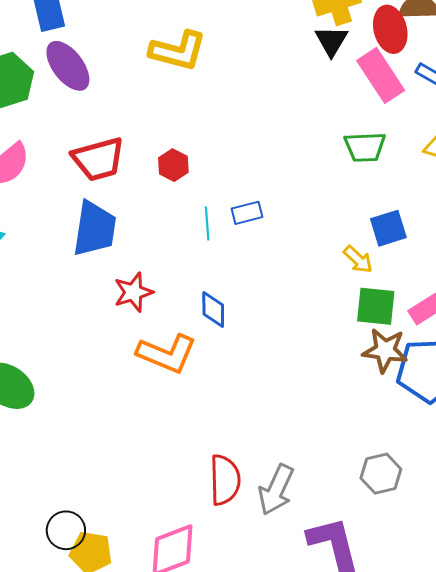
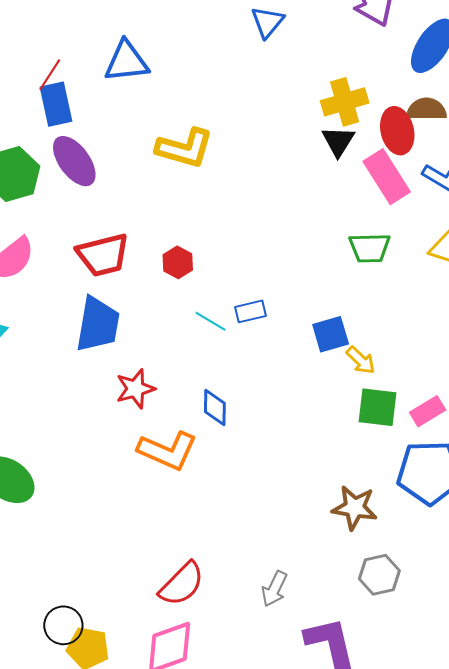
cyan line: (207, 223) -> (211, 321), turned -56
blue square: (388, 228) -> (331, 334), moved
brown star: (385, 350) -> (355, 508), moved
red semicircle: (225, 480) -> (182, 584), moved, turned 45
gray arrow: (276, 490) -> (274, 589), size x0.7

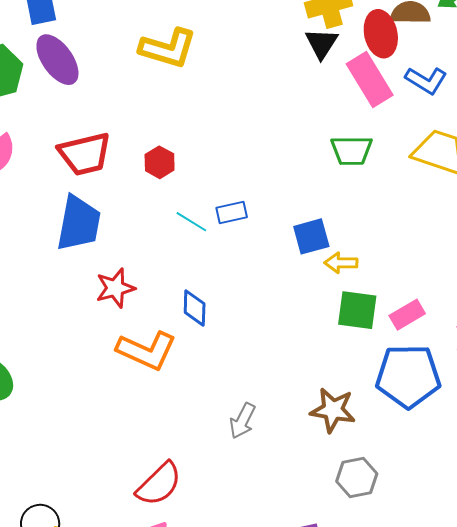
yellow arrow: (361, 360) -> (341, 263), turned 136
gray arrow: (274, 589) -> (242, 421), moved

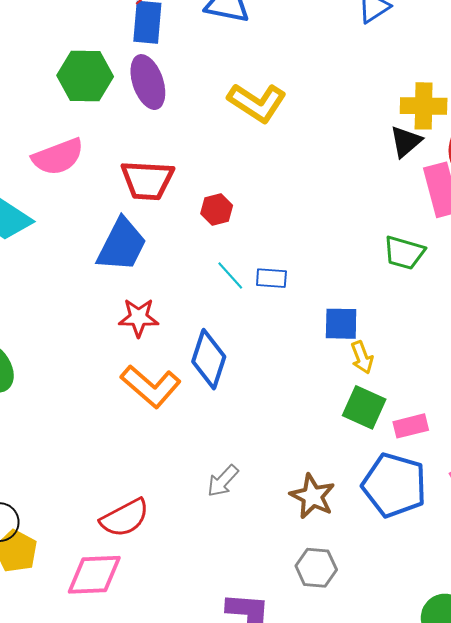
yellow arrow: (341, 263) -> (362, 357), turned -128
blue diamond: (195, 308) -> (209, 359), size x1.5

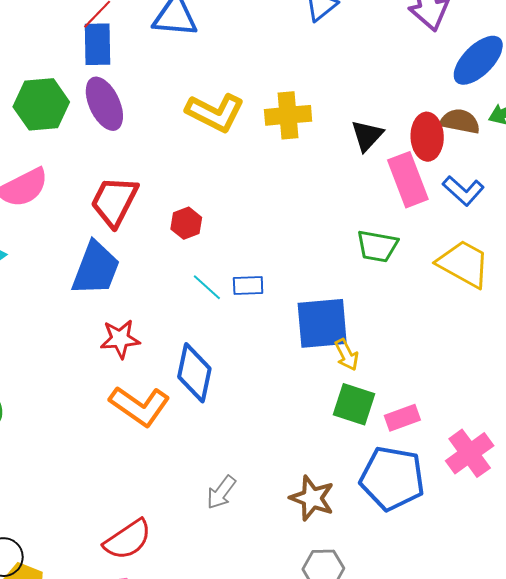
yellow cross: (424, 106) -> (288, 115), moved
red trapezoid: (147, 180) -> (114, 201), turned 120
blue square: (341, 324) -> (322, 323), size x1.5

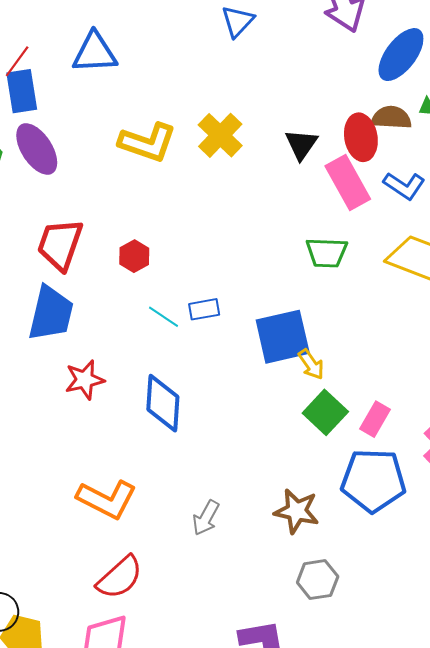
yellow cross: (288, 115) -> (220, 135), turned -33
green square: (354, 404) -> (325, 412), turned 33
orange L-shape: (140, 406) -> (107, 499), moved
pink rectangle: (402, 418) -> (375, 419), turned -32

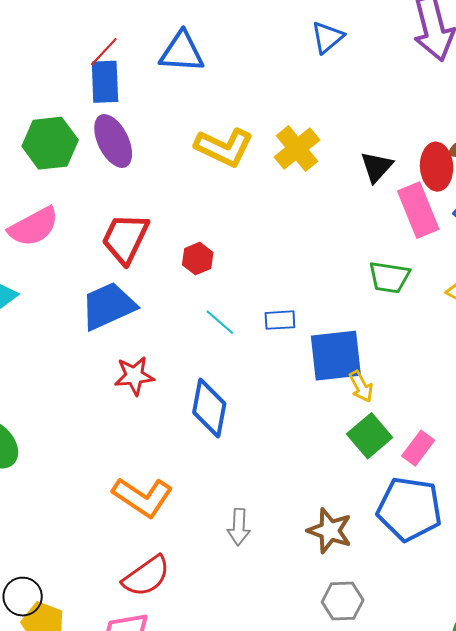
blue rectangle: (204, 309) -> (280, 320), moved
blue trapezoid: (51, 313) -> (108, 306), turned -134
gray arrow: (206, 518) -> (239, 527), turned -33

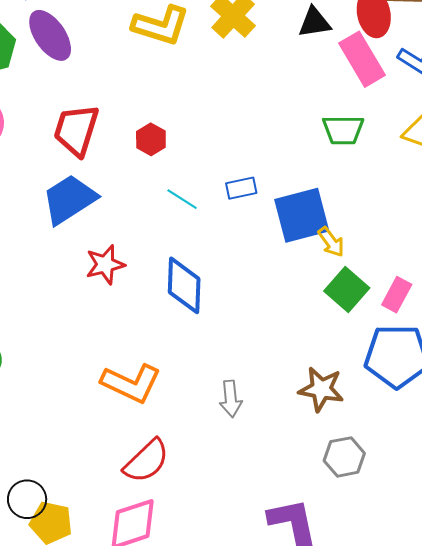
black triangle: (377, 167) -> (314, 22), turned 48

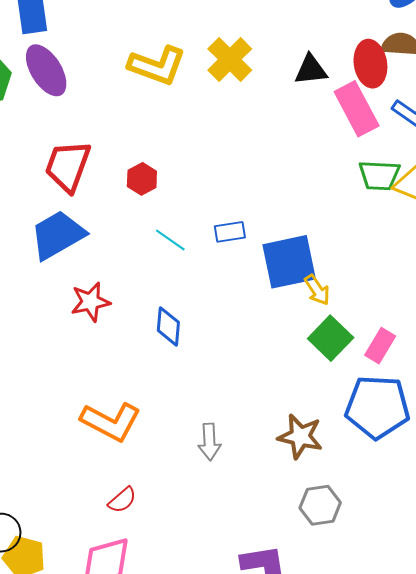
green trapezoid: (343, 130) -> (379, 175), moved
blue diamond: (184, 285) -> (168, 326), size x0.7
red semicircle: (146, 461) -> (122, 500), size x0.6

